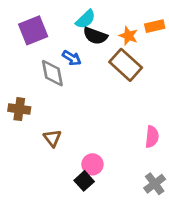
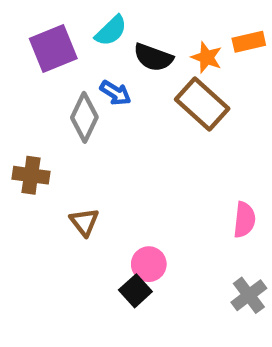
cyan semicircle: (86, 19) -> (111, 31), moved
gray diamond: (52, 73) -> (84, 117), turned 36

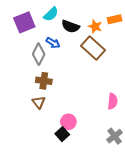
brown cross: (31, 175) -> (44, 81), moved

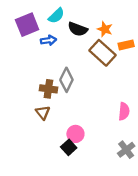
orange rectangle: (115, 19) -> (126, 45), moved
blue arrow: (53, 43) -> (48, 40), moved, turned -40
gray diamond: (39, 54) -> (66, 80), moved

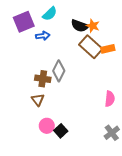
black semicircle: (78, 29) -> (80, 26), moved
orange rectangle: (126, 45) -> (108, 49), moved
pink circle: (75, 134) -> (47, 126), moved

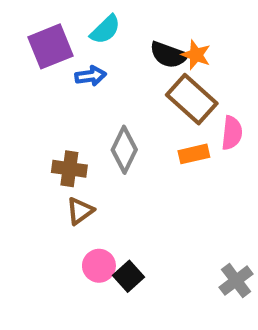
orange rectangle: (108, 49) -> (194, 154), moved
brown cross: (43, 79) -> (69, 169), moved
pink semicircle: (110, 99) -> (232, 133), moved
brown triangle: (38, 100) -> (80, 211), turned 32

